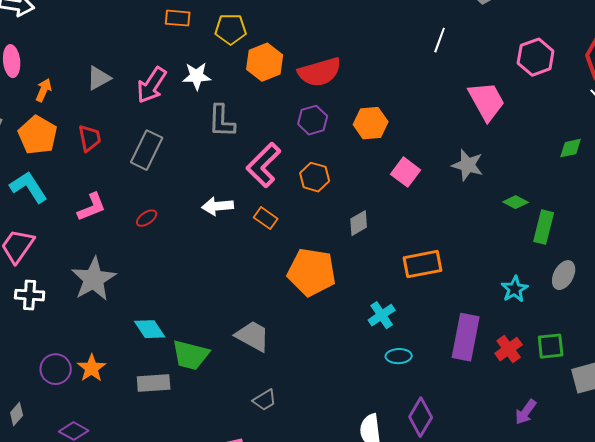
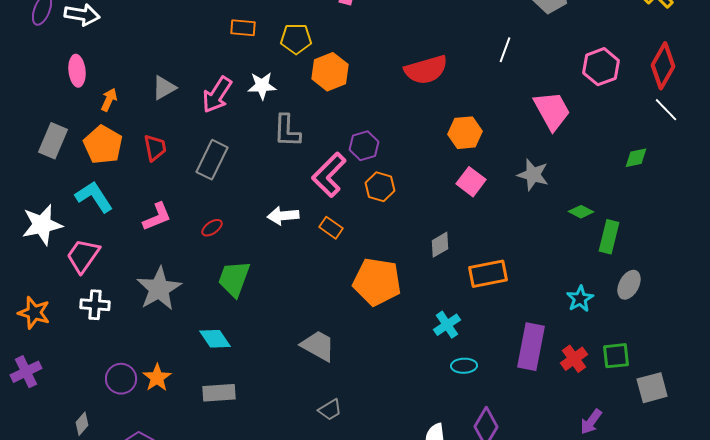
red semicircle: (320, 72) -> (426, 70), moved
purple hexagon: (313, 120) -> (364, 146), moved
orange hexagon: (371, 123) -> (465, 133), moved
gray diamond: (359, 223) -> (440, 245), moved
green trapezoid: (191, 355) -> (234, 279), moved, turned 96

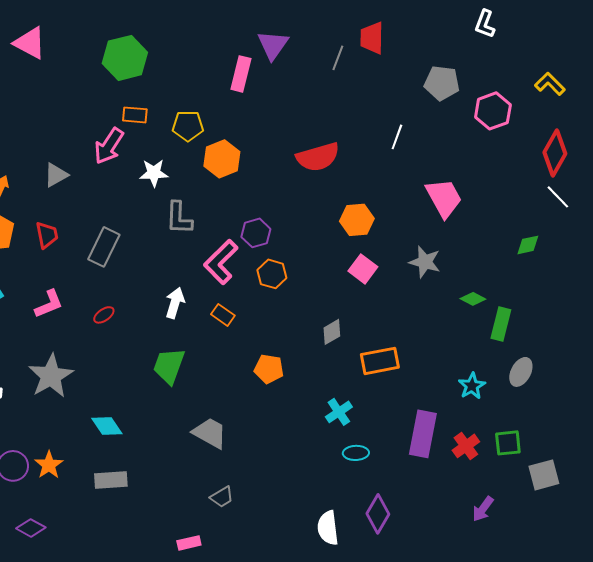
pink hexagon: (601, 67) -> (493, 111), moved
pink arrow: (217, 95) -> (109, 146), moved
white arrow: (283, 216) -> (175, 303), turned 112
green trapezoid: (234, 279) -> (169, 366), moved
orange pentagon: (377, 282) -> (269, 369), size x0.6

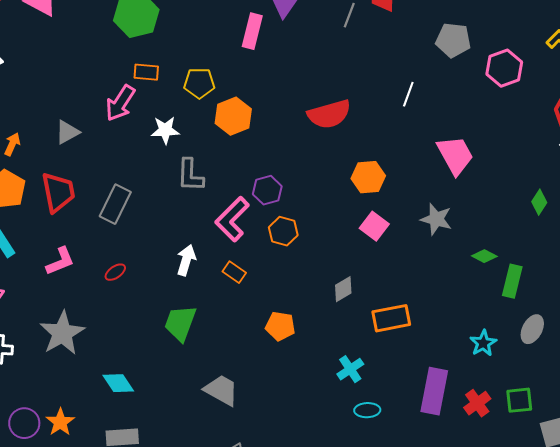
red trapezoid: (47, 235) -> (58, 192), size x1.5
green diamond: (528, 245) -> (539, 202), turned -45

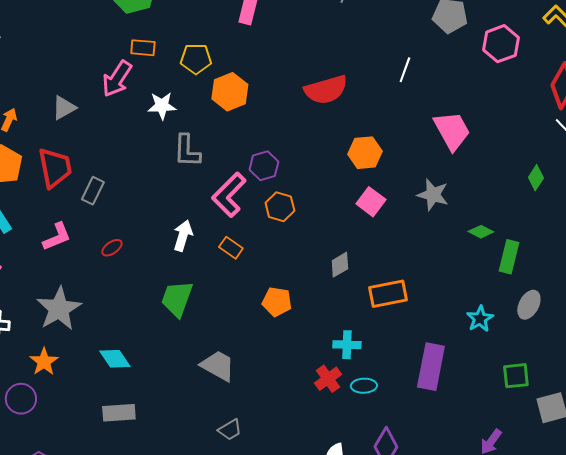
gray rectangle: (115, 204) -> (93, 191), moved, size x0.7
cyan cross: (350, 369) -> (347, 345), turned 36
red cross: (477, 403) -> (328, 379), moved
orange star: (60, 422) -> (44, 362), moved

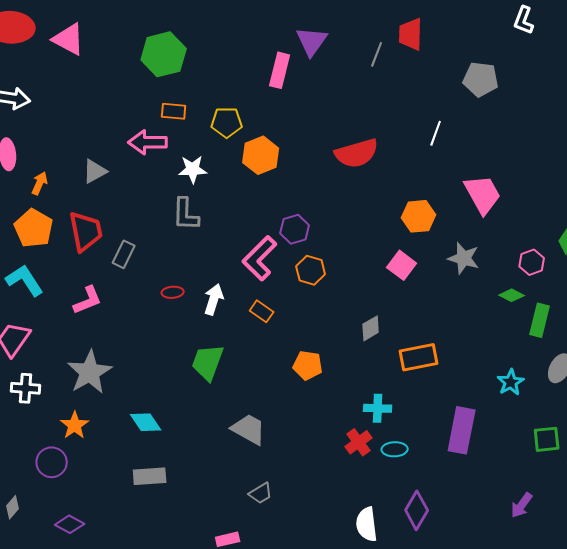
pink hexagon: (501, 44) -> (532, 262), moved, size x0.7
pink arrow: (117, 79) -> (148, 142), turned 57
gray L-shape: (187, 151) -> (186, 214), moved
orange hexagon: (365, 153) -> (419, 216), moved
red ellipse: (112, 248) -> (173, 292), moved, turned 30

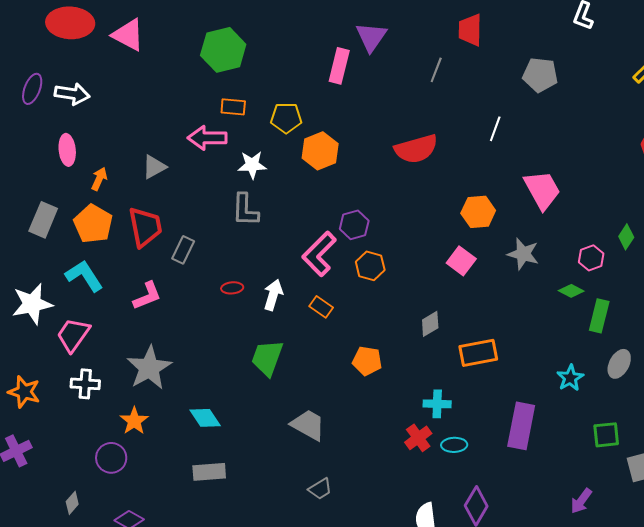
gray line: (377, 54) -> (436, 70), moved

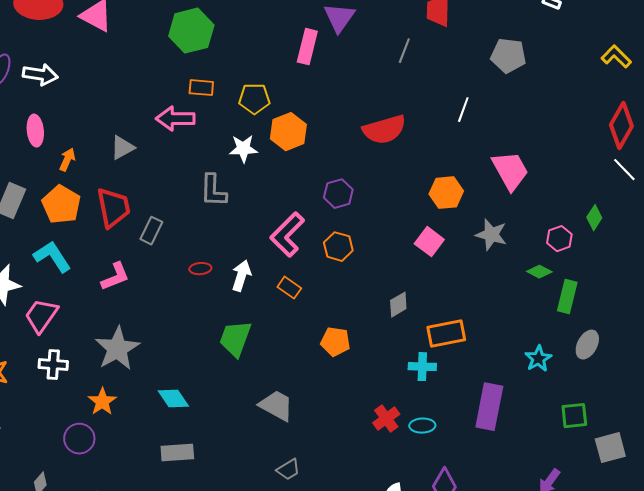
white star: (252, 165) -> (243, 149), moved
purple hexagon: (354, 225) -> (338, 194), moved
cyan cross: (437, 404) -> (422, 367), moved

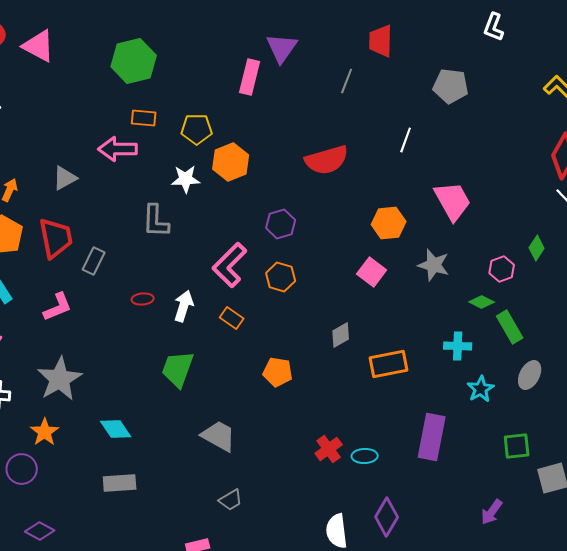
green rectangle: (567, 297) -> (510, 327), turned -44
cyan cross: (422, 367) -> (458, 346), moved

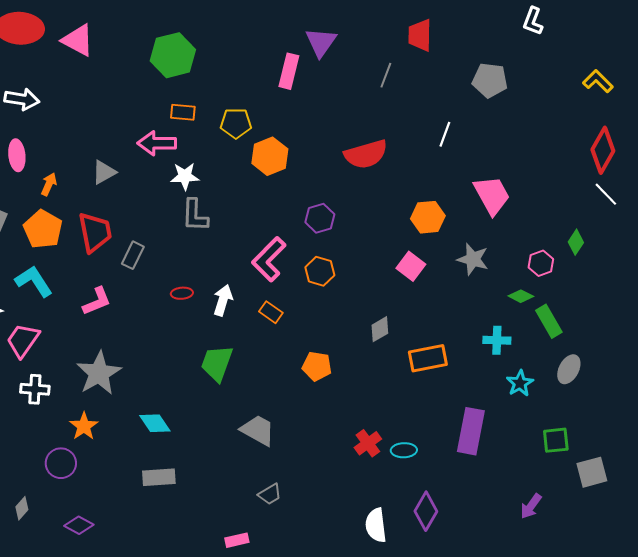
white star: (186, 179) -> (185, 176), moved

